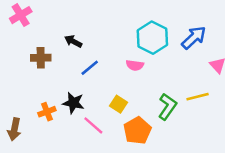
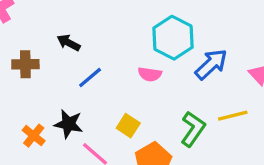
blue arrow: (194, 38) -> (211, 64), moved
orange cross: (47, 112) -> (34, 136), turned -30

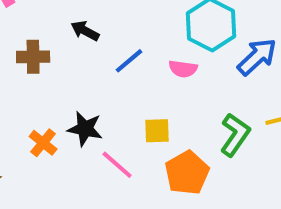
blue line: (90, 78) -> (129, 61), moved
yellow square: (128, 126) -> (157, 131), turned -35

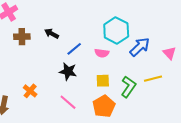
brown cross: (33, 57) -> (22, 37), moved
black star: (85, 129) -> (68, 71), moved
yellow square: (157, 131) -> (103, 81), moved

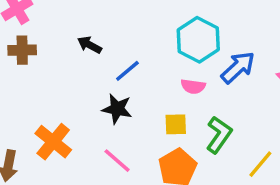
brown cross: (22, 37) -> (22, 50), moved
pink semicircle: (102, 53) -> (193, 86), moved
yellow line: (153, 79) -> (260, 164), moved, turned -36
orange cross: (30, 91) -> (53, 142), size x1.5

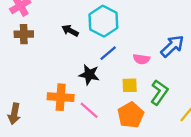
cyan hexagon: (198, 40) -> (103, 21), moved
blue line: (127, 71) -> (108, 53), moved
orange cross: (53, 142) -> (61, 97), moved, turned -35

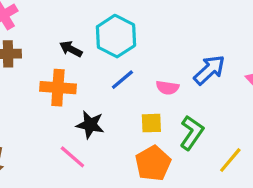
black star: (89, 75) -> (90, 125), moved
orange cross: (61, 97) -> (58, 88), moved
pink line: (89, 110) -> (72, 157), moved

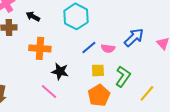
black arrow: (71, 49) -> (33, 16), moved
blue line: (122, 80) -> (89, 47), moved

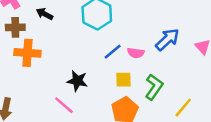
orange cross: (40, 48) -> (27, 53), moved

